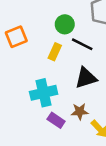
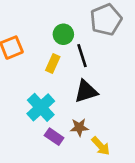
black line: (82, 44) -> (82, 56), turned 45
cyan cross: (44, 93) -> (41, 107), turned -30

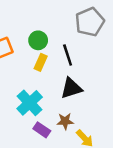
green circle: (63, 34) -> (38, 40), moved

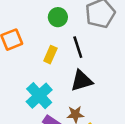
green circle: (38, 40) -> (58, 17), moved

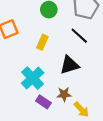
black line: (78, 47) -> (79, 36), moved, turned -30

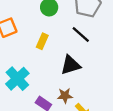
cyan cross: (33, 78) -> (17, 79), moved

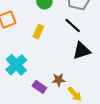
black triangle: (71, 65) -> (82, 51), moved

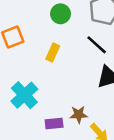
purple rectangle: (39, 87) -> (54, 124), turned -40

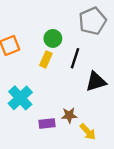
green circle: (60, 14) -> (53, 38), moved
black line: (97, 45) -> (75, 58), moved, turned 66

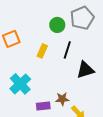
green circle: (53, 38) -> (57, 25), moved

